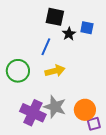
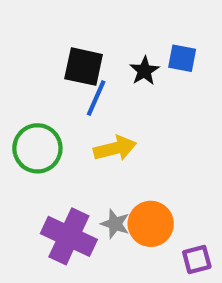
black square: (55, 17) -> (84, 67), moved
gray star: (55, 107) -> (115, 224), size x0.6
orange circle: (85, 110) -> (151, 224), moved

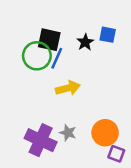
green circle: (37, 148) -> (37, 56), moved
orange circle: (151, 224) -> (105, 133), moved
purple square: (197, 259) -> (116, 154), turned 35

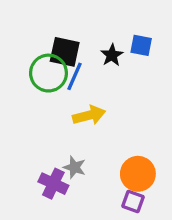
gray star: (68, 133) -> (74, 167), moved
purple cross: (41, 140) -> (53, 184), size x0.7
purple square: (116, 154) -> (133, 201), moved

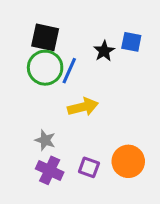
black square: (65, 52) -> (45, 37), moved
gray star: (74, 167) -> (45, 140), moved
purple square: (133, 201) -> (89, 167), moved

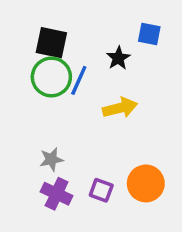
blue square: (131, 42) -> (149, 34), moved
yellow arrow: (83, 107) -> (120, 108), moved
gray star: (45, 140) -> (51, 159), turned -30

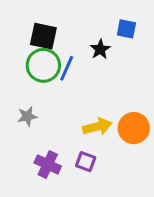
yellow arrow: (120, 108) -> (97, 127), moved
gray star: (51, 159) -> (27, 116), moved
orange circle: (146, 183) -> (134, 128), moved

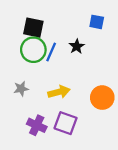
black star: (100, 49) -> (77, 46), moved
yellow arrow: (97, 127) -> (59, 92), moved
purple square: (86, 162) -> (66, 123), size x1.5

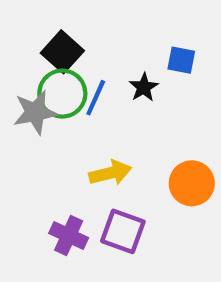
blue square: (97, 22) -> (181, 60), moved
black square: (33, 28) -> (62, 52), turned 30
gray star: (21, 89) -> (35, 112), moved, size x1.5

